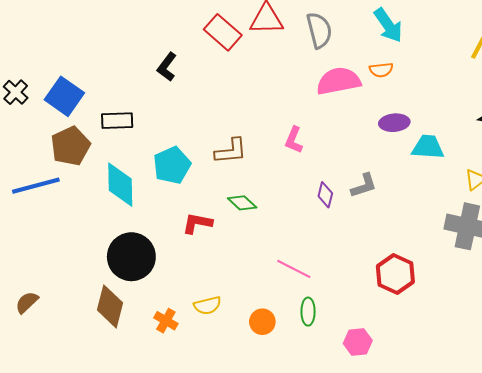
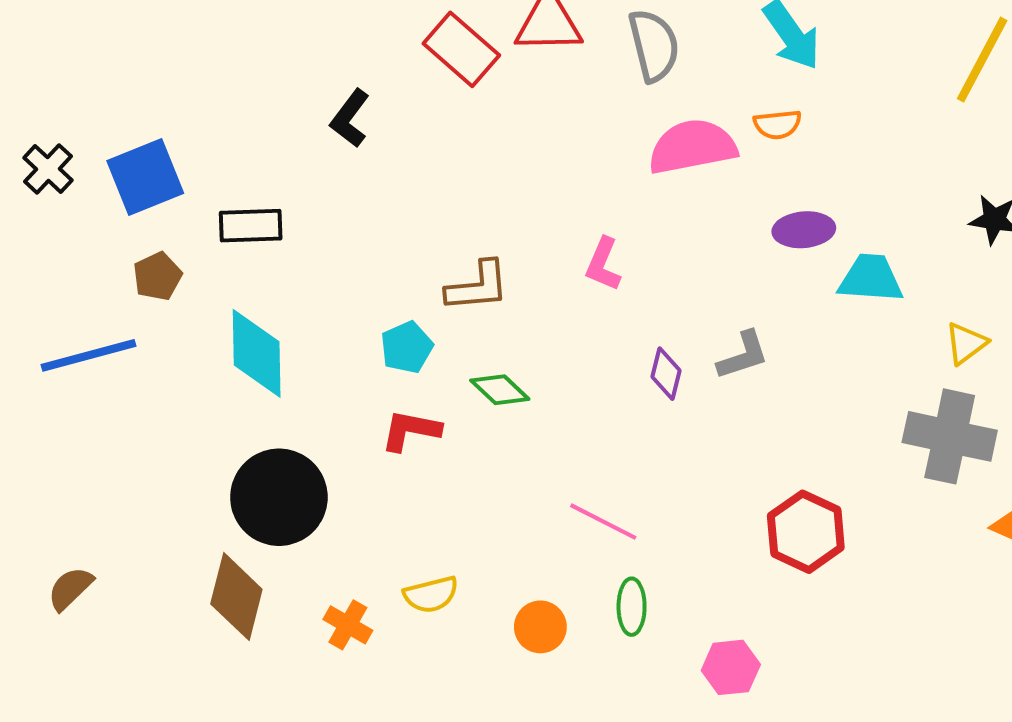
blue square: (64, 96) -> (145, 177), turned 33
brown pentagon: (70, 146) -> (157, 276), size x0.6
cyan pentagon: (172, 165) -> (407, 347), moved, size x0.7

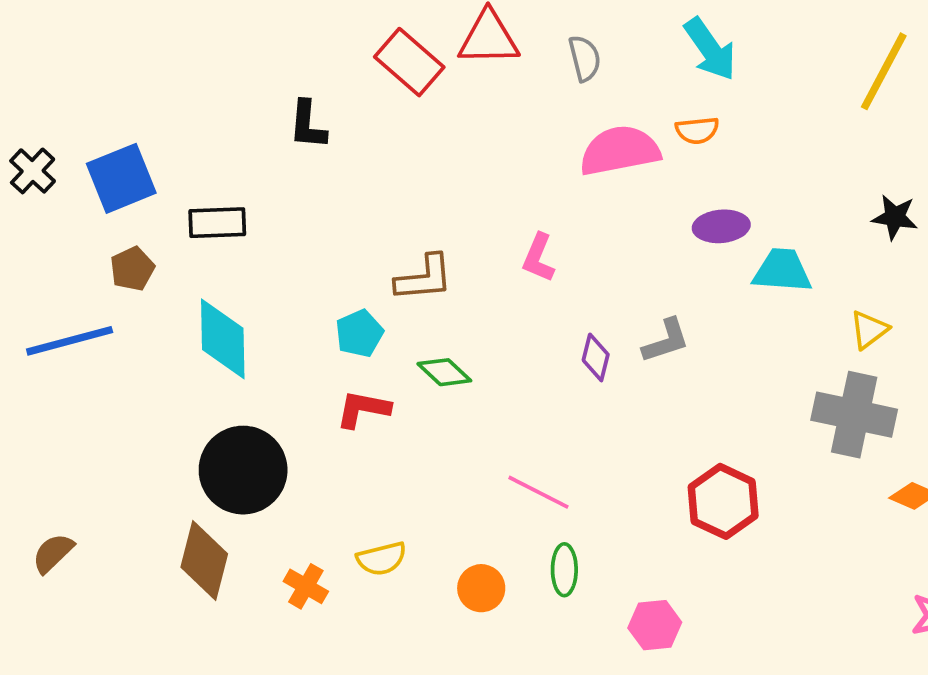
gray semicircle: (654, 45) -> (585, 58), size x0.7
black L-shape: (350, 118) -> (308, 125), turned -32

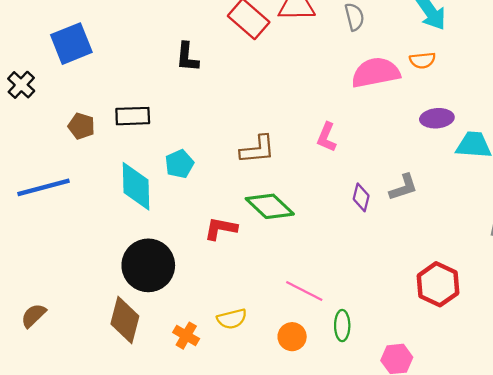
blue square: (121, 178) -> (71, 44), moved
brown pentagon: (132, 269) -> (81, 126), moved, turned -30
cyan pentagon: (359, 333) -> (179, 164), moved
green diamond: (444, 372) -> (270, 206), size x1.5
pink line: (538, 492) -> (304, 291), moved

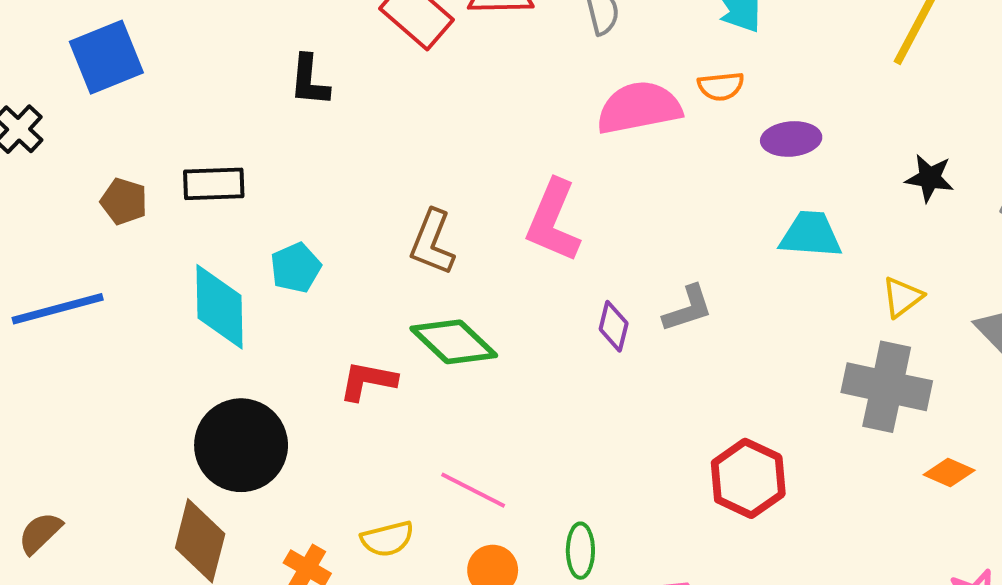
purple ellipse: (437, 118) -> (791, 139), moved
pink L-shape: (327, 137) -> (553, 221), size x1.6
brown L-shape: (257, 149) -> (432, 242), turned 117
pink line: (304, 291) -> (473, 490), moved

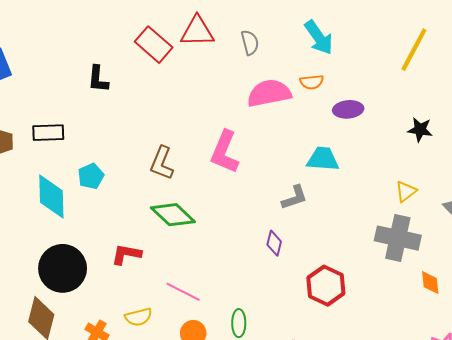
cyan trapezoid: (811, 235) -> (323, 159), moved
purple diamond: (614, 326) -> (274, 243), moved
red L-shape: (368, 381) -> (126, 254), moved
orange diamond: (949, 473) -> (430, 283), turned 60

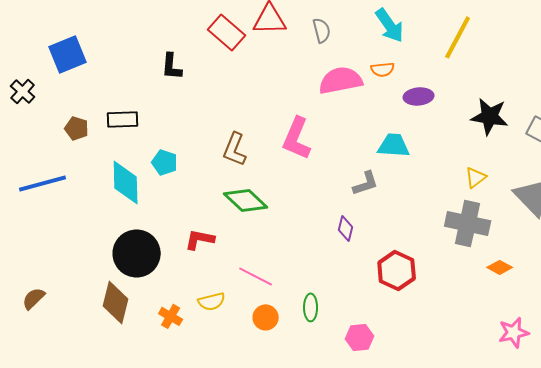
yellow line: (414, 50) -> (458, 37), moved
black star: (420, 130) -> (490, 116), size x1.5
cyan pentagon: (91, 176) -> (165, 162), turned -30
orange diamond: (430, 283) -> (500, 267), turned -55

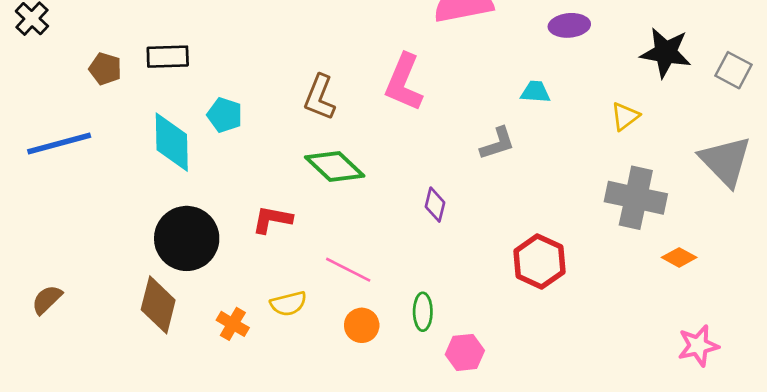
cyan trapezoid: (394, 145) -> (535, 92), size x0.7
yellow triangle: (476, 177) -> (625, 116), moved
purple diamond: (346, 228) -> (435, 205), moved
pink hexagon: (360, 337) -> (465, 352), moved

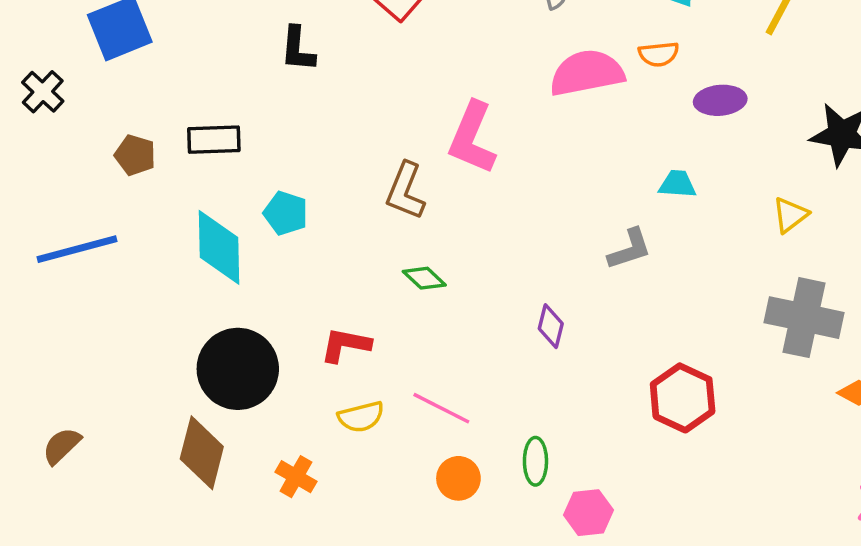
pink L-shape: (404, 82) -> (472, 138), moved
green diamond: (335, 167) -> (424, 278), size x0.6
yellow semicircle: (288, 304) -> (361, 417), moved

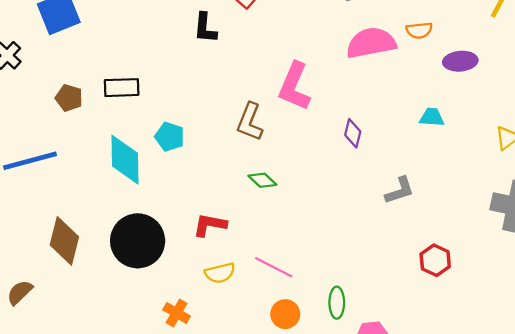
black L-shape: (298, 49) -> (205, 28), moved
gray L-shape: (630, 249) -> (400, 191), moved
purple diamond: (551, 326) -> (353, 133), moved
red hexagon: (683, 398) -> (435, 260), size x0.7
brown diamond: (202, 453) -> (64, 241), moved

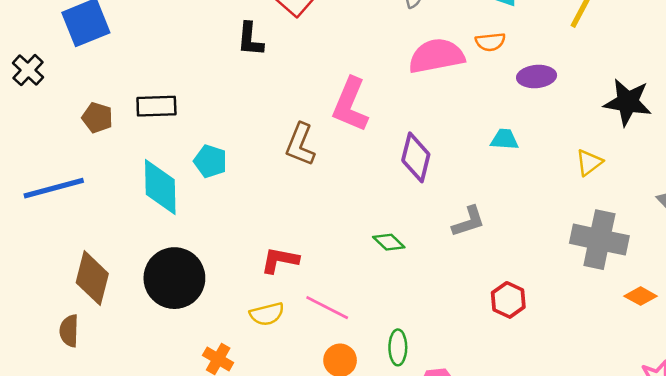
purple diamond: (353, 133) -> (416, 157), size x1.5
green diamond: (262, 180) -> (389, 242), moved
red L-shape: (210, 225) -> (280, 260), moved
brown semicircle: (20, 292) -> (69, 331), moved, turned -44

